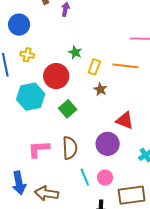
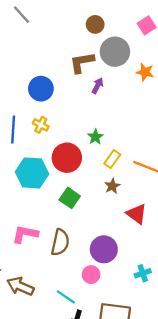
green square: (68, 109) -> (70, 198), turned -30
red triangle: (125, 120) -> (137, 214), moved
cyan line: (85, 177) -> (66, 297), moved, turned -48
pink circle: (105, 178) -> (91, 275), moved

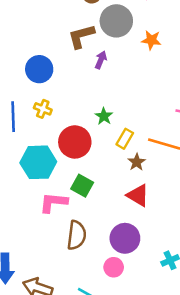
brown star: (112, 186) -> (137, 162), moved
red triangle: (137, 214) -> (138, 195), moved
pink L-shape: (25, 234) -> (53, 202), moved

